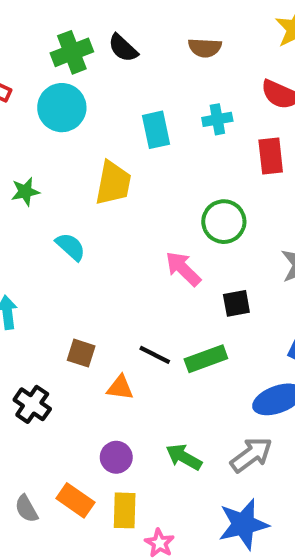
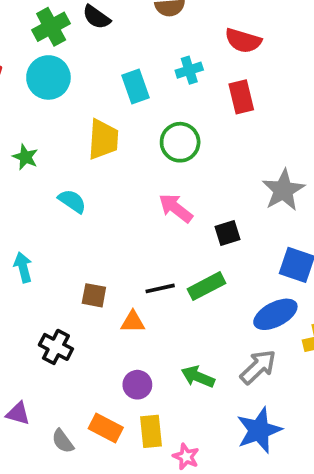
green star: (25, 192) -> (25, 157), turned -30
green circle: (224, 222) -> (180, 142), moved
black line: (155, 355) -> (160, 288), turned -32

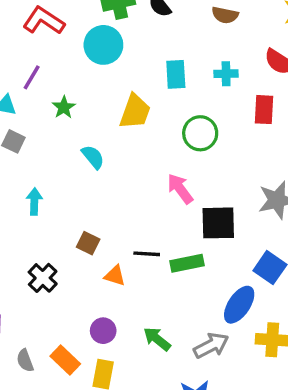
black square: (227, 233) -> (218, 223), size x1.6
blue ellipse: (275, 314) -> (239, 305), turned -45

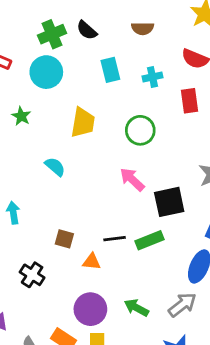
cyan rectangle: (176, 74) -> (110, 70), moved
green star: (64, 107) -> (21, 116), moved
purple circle: (103, 331) -> (90, 309), size x1.5

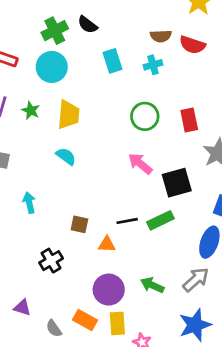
brown semicircle: (142, 28) -> (161, 36), moved
red rectangle: (190, 101) -> (189, 120), moved
yellow trapezoid: (83, 122) -> (69, 115), moved
black cross: (32, 275) -> (51, 261), turned 30

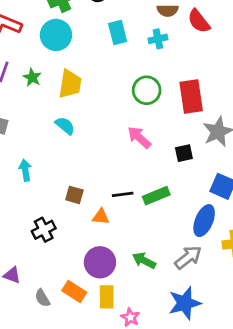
red semicircle: (192, 45) -> (199, 21), turned 30
red rectangle: (189, 120) -> (191, 97), size x1.4
black square: (177, 183) -> (184, 153), moved, size x0.6

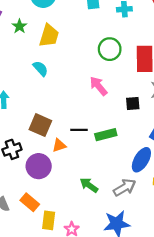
brown square: (74, 195) -> (40, 125), size x1.5
orange triangle: (101, 217) -> (59, 145), turned -32
purple circle: (100, 262) -> (39, 166), moved
yellow rectangle: (107, 297) -> (49, 220), moved

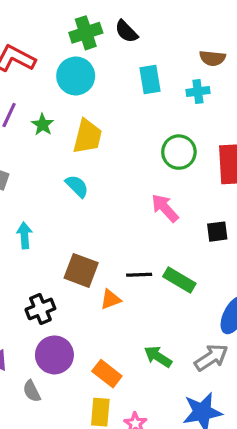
green rectangle: (106, 135) -> (179, 280), turned 48
purple circle: (39, 166) -> (54, 355), moved
orange rectangle: (30, 202) -> (107, 374), moved

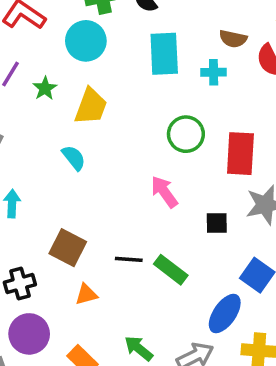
cyan rectangle: (150, 79) -> (164, 54), size x1.4
orange triangle: (110, 299) -> (86, 294), moved

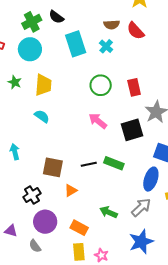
cyan cross: (214, 72) -> (106, 46), turned -32
red rectangle: (240, 154) -> (134, 87), size x0.7
black square: (217, 223) -> (132, 130), size x1.6

